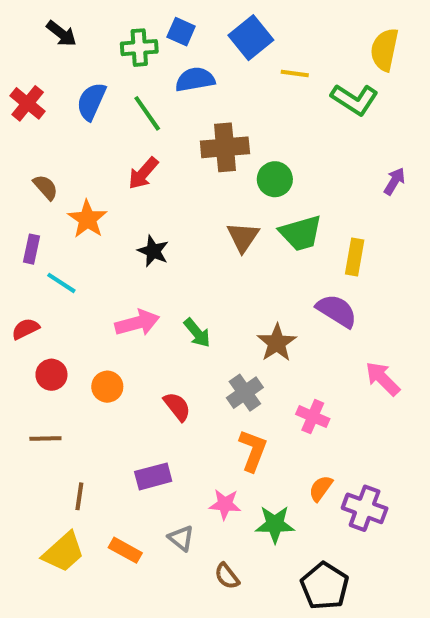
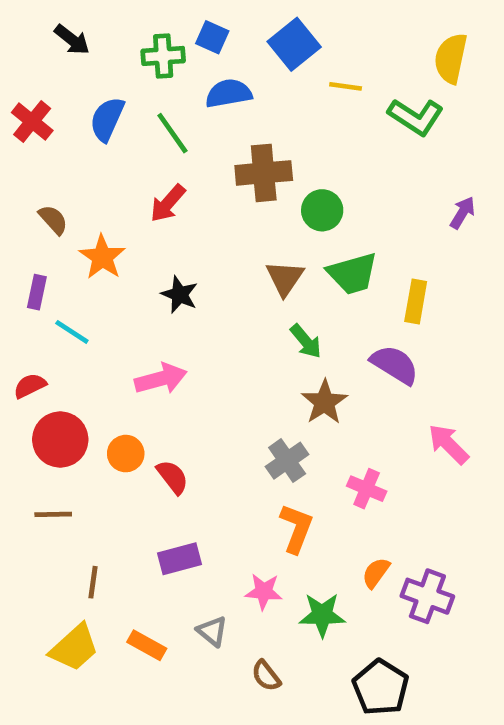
green arrow: (197, 333) -> (306, 341), moved
red circle: (51, 375) -> (60, 440), size x1.5
red semicircle: (177, 407) -> (172, 477), moved

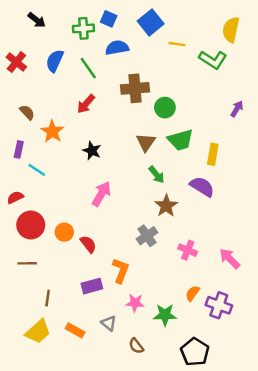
pink arrow: (161, 379) -> (101, 194), moved, turned -45
pink arrow: (448, 444) -> (230, 259), moved
orange L-shape: (296, 528) -> (121, 270), moved

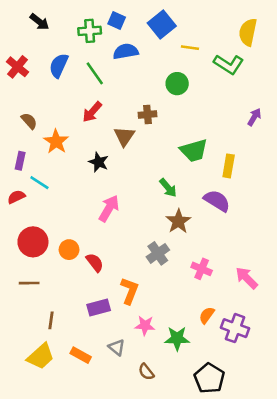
brown cross: (135, 88) -> (148, 114), moved, size x0.6
green circle: (165, 108) -> (177, 84), moved
brown triangle: (146, 142) -> (124, 136), moved
red semicircle: (15, 197) -> (16, 197), moved

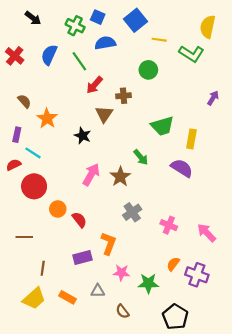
green cross: (90, 31) -> (75, 26), turned 30
red arrow: (92, 112) -> (94, 85), moved
brown star: (178, 221) -> (120, 177), moved
red circle: (33, 242) -> (34, 186), moved
gray triangle: (117, 347) -> (98, 291), turned -40

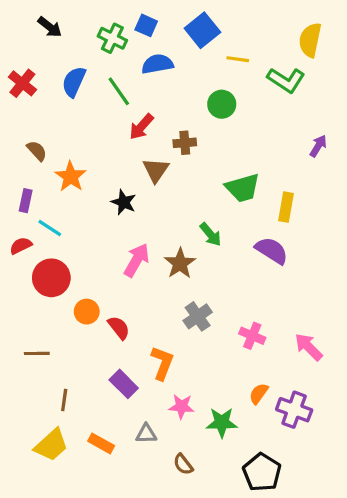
purple rectangle: (83, 257) -> (124, 384), turned 60

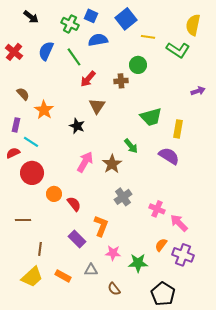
brown cross: (185, 143) -> (121, 81), moved
purple arrow: (318, 146) -> (198, 91), turned 40
pink arrow: (309, 347) -> (179, 223), moved

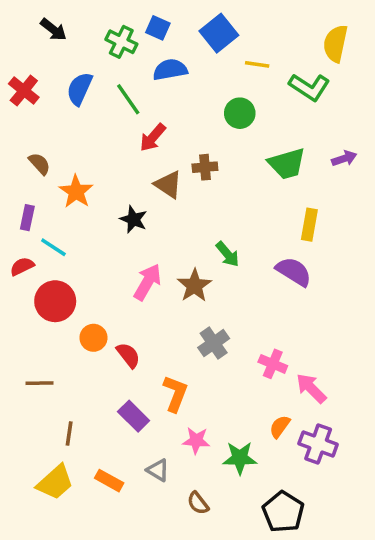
brown cross: (121, 81) -> (205, 167), moved
brown triangle: (97, 106) -> (168, 185), turned -30
green trapezoid: (151, 117) -> (287, 164), moved
gray triangle: (91, 270) -> (158, 470), turned 32

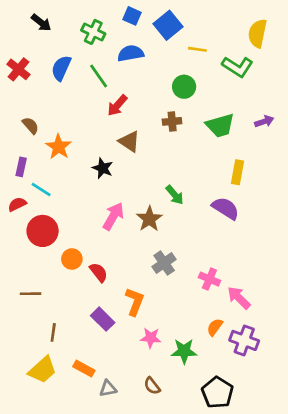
blue square: (158, 28) -> (132, 16), moved
brown cross: (205, 167) -> (172, 121), moved
gray triangle: (158, 470) -> (108, 389), moved, turned -42

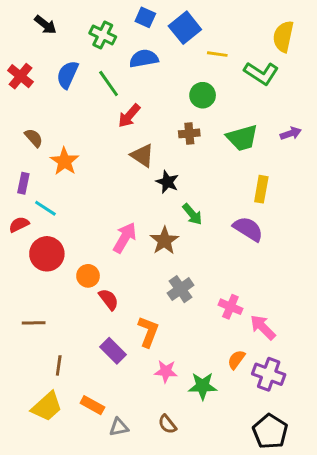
black star: (103, 168) -> (167, 182), moved
orange circle: (72, 259) -> (88, 276), moved
black pentagon: (217, 393) -> (270, 432), moved

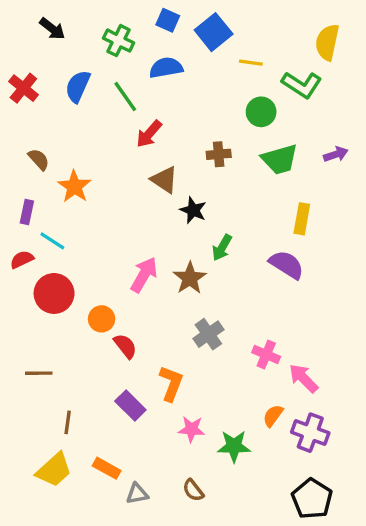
green circle: (203, 95) -> (261, 112), moved
green arrow: (192, 214) -> (222, 248), turned 70

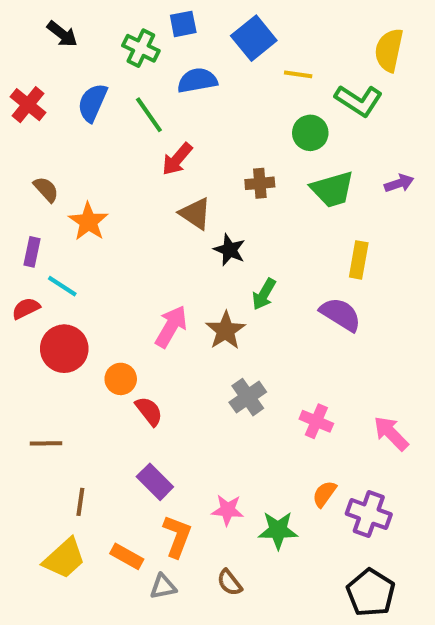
blue square: (168, 20) -> (183, 24), moved, turned -35
pink arrow: (303, 378) -> (391, 433), moved
orange L-shape: (171, 383) -> (177, 536), moved

